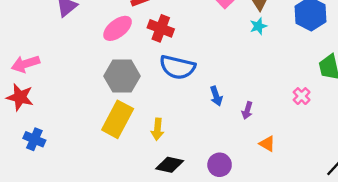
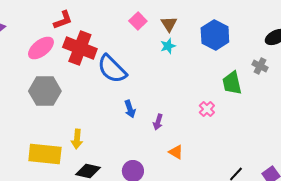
red cross: (161, 28) -> (80, 48), size x1.4
blue semicircle: (177, 67) -> (112, 69), moved, turned 32
yellow rectangle: (118, 119) -> (45, 154), moved, turned 68

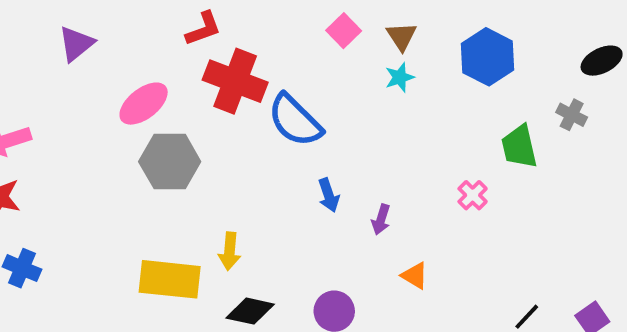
pink ellipse: (41, 48) -> (144, 104), moved

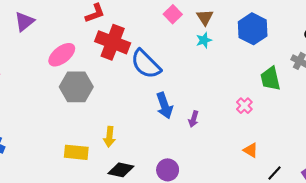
blue arrow: (329, 195) -> (164, 106), size x1.4
orange triangle: (415, 276) -> (251, 150), moved
yellow rectangle: (170, 279) -> (76, 152), size x0.7

